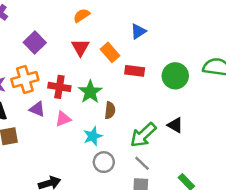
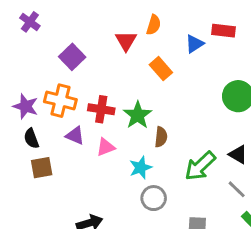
orange semicircle: (82, 15) -> (154, 25), moved, turned 140
red triangle: (80, 47) -> (126, 41), moved
red rectangle: (135, 71) -> (224, 31), moved
orange cross: (25, 80) -> (60, 101), turned 30
gray line: (142, 163) -> (237, 189), moved

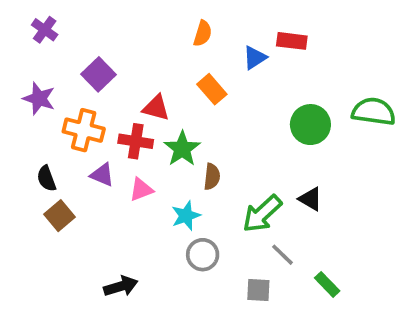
red triangle: (126, 41) -> (156, 108), moved, turned -45
purple star: (26, 106) -> (39, 99), moved
brown square: (42, 168) -> (59, 216), turned -30
gray line: (237, 189) -> (283, 255), moved

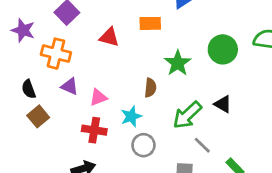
orange rectangle: (212, 89) -> (150, 23), turned -50
red cross: (136, 141) -> (94, 130), moved
green star: (182, 149) -> (178, 63), moved

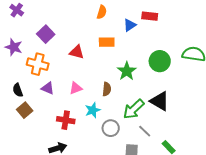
pink triangle: (98, 97) -> (76, 88), moved
black triangle: (223, 104) -> (160, 101), size x1.5
gray circle: (143, 145) -> (111, 128), moved

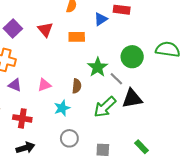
red triangle: (77, 52) -> (45, 30), moved, turned 35
black triangle: (160, 101) -> (132, 99), turned -40
red cross: (66, 120) -> (22, 118), moved
gray circle: (111, 128) -> (69, 138), moved
gray line: (145, 131) -> (116, 79), moved

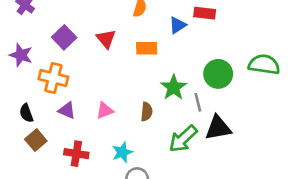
gray line: (116, 79) -> (198, 102), turned 32
cyan star: (62, 108) -> (122, 152), moved

